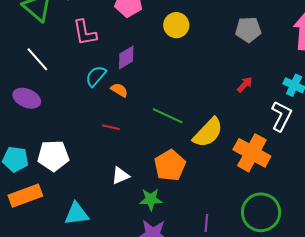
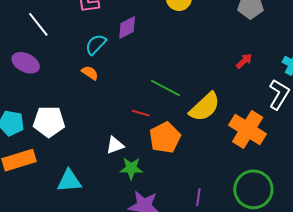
orange semicircle: (119, 90) -> (90, 73), moved
red line: (111, 127) -> (141, 113), moved
green star: (151, 199) -> (131, 168), moved

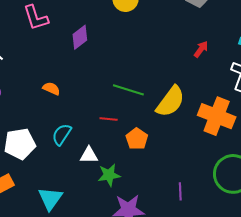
cyan semicircle: (96, 44) -> (62, 134), moved
orange pentagon: (165, 138) -> (137, 139), size x0.7
white triangle: (115, 145) -> (89, 155), turned 30
cyan triangle: (69, 181) -> (50, 199), turned -40

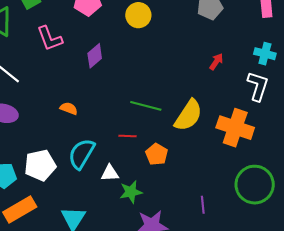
cyan semicircle: (62, 134) -> (81, 154), size x1.4

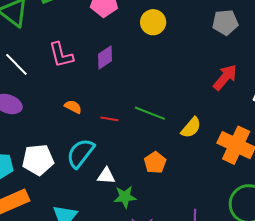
pink L-shape: (50, 38) -> (61, 55), moved
red arrow: (216, 62) -> (225, 77), size x1.6
yellow semicircle: (188, 115) -> (191, 128), size x0.7
red line: (128, 136) -> (109, 119), moved

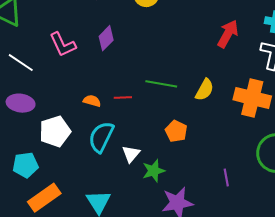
orange semicircle: (73, 107) -> (92, 101), moved
white pentagon: (38, 160) -> (55, 131), moved
white triangle: (106, 176) -> (131, 154), turned -42

